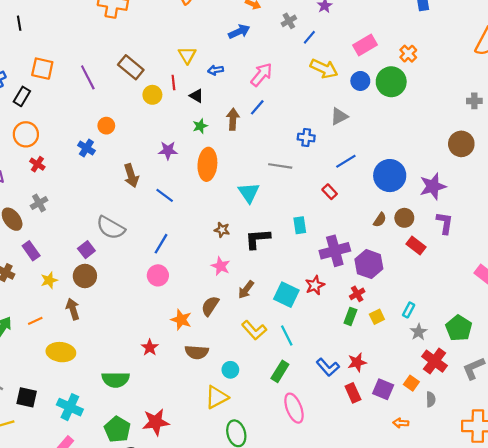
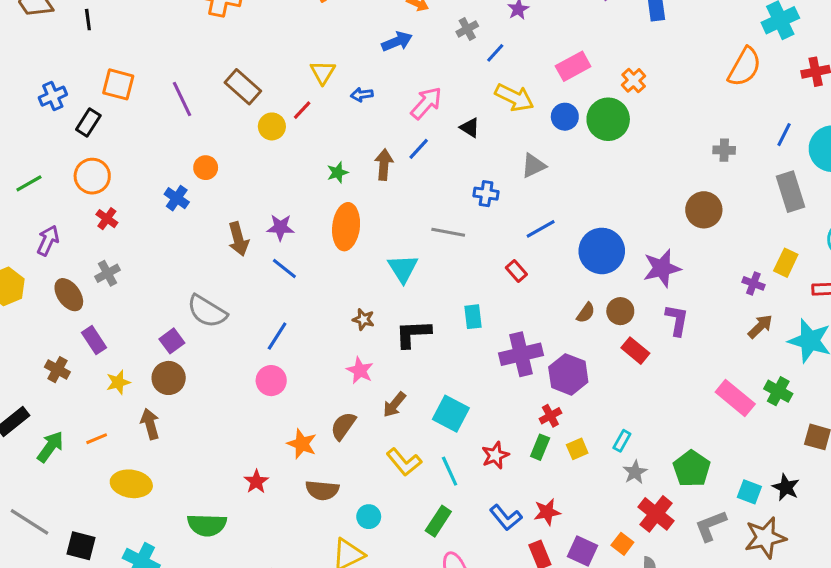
red line: (173, 83) -> (302, 110), turned 48
black triangle: (196, 96) -> (470, 128), moved
purple star: (168, 150) -> (280, 227), moved
red star: (315, 285) -> (495, 455), moved

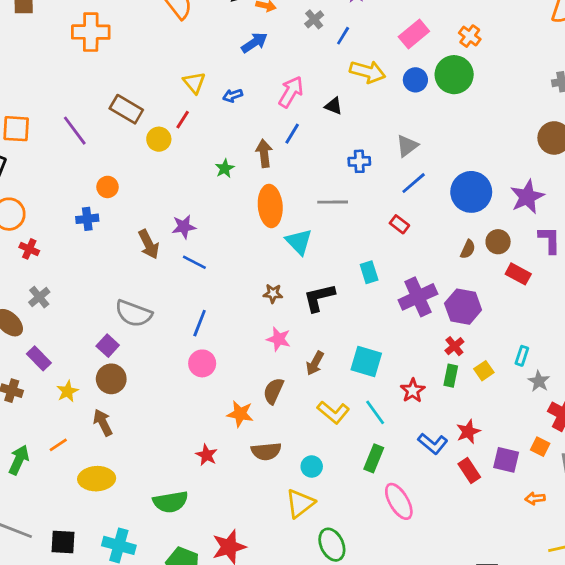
gray triangle: (533, 166) -> (407, 146), moved
blue cross: (177, 198) -> (87, 219), turned -30
orange ellipse: (346, 227) -> (270, 206), moved

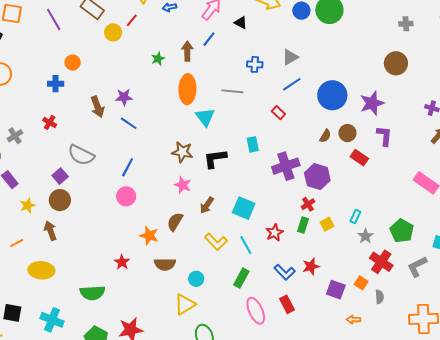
red cross: (29, 249) -> (50, 122), moved
brown star: (273, 294) -> (182, 152), size x1.5
red rectangle: (469, 471) -> (287, 304), moved

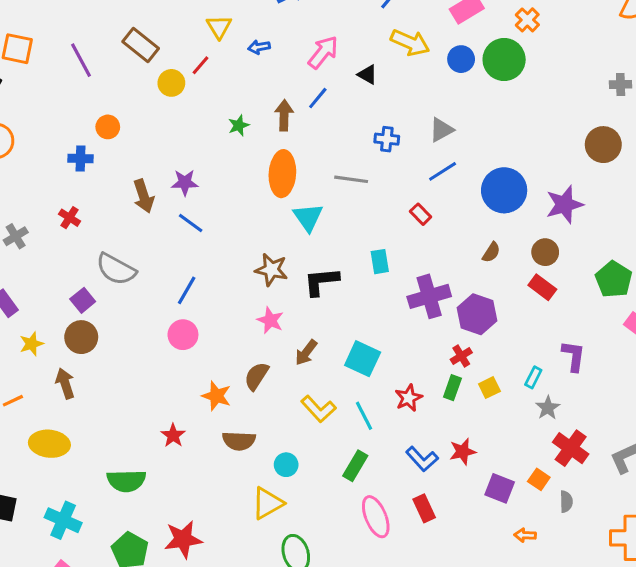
brown circle: (347, 133) -> (545, 252), moved
purple L-shape: (384, 136) -> (574, 356), moved
green pentagon: (402, 231) -> (614, 279), moved

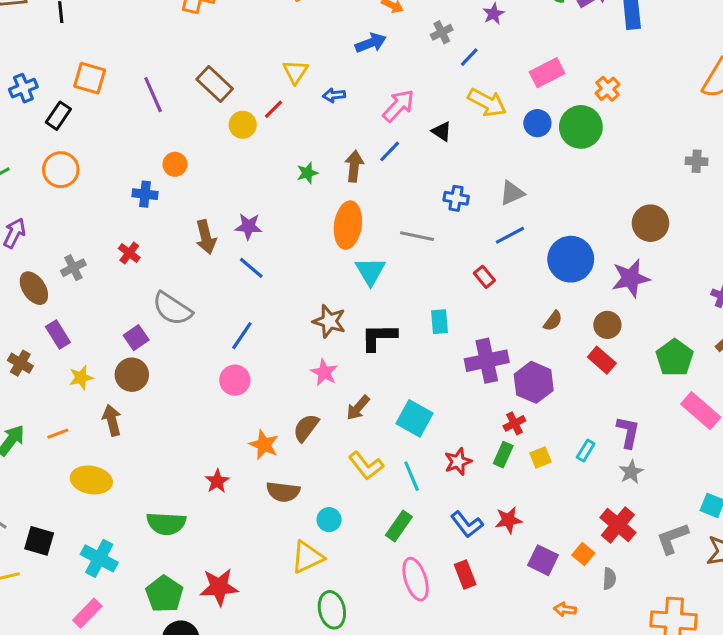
brown circle: (603, 145) -> (650, 223), moved
gray star: (548, 408) -> (631, 472), moved

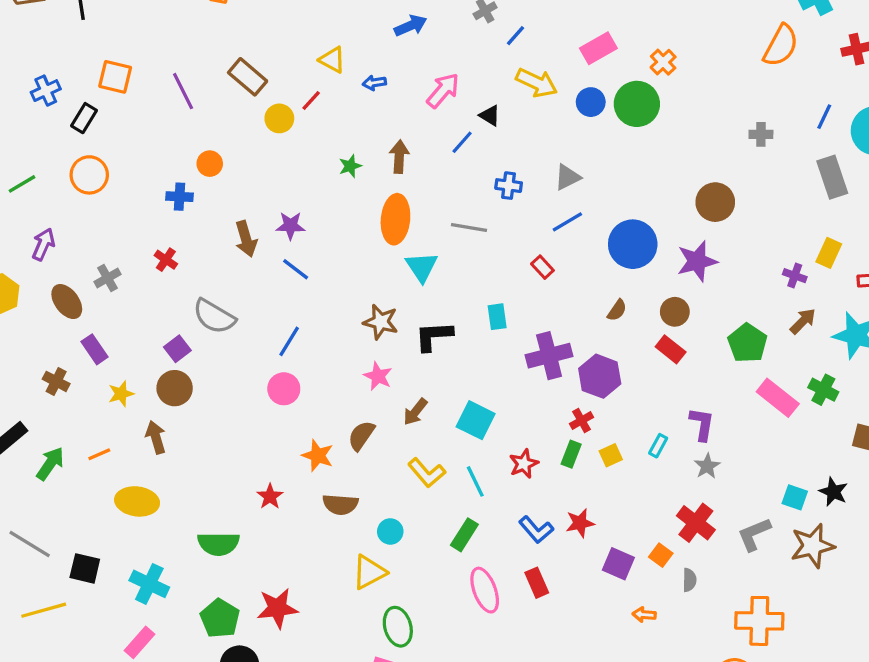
yellow triangle: (295, 72) -> (332, 60), turned -32
blue line: (390, 151) -> (462, 142), moved

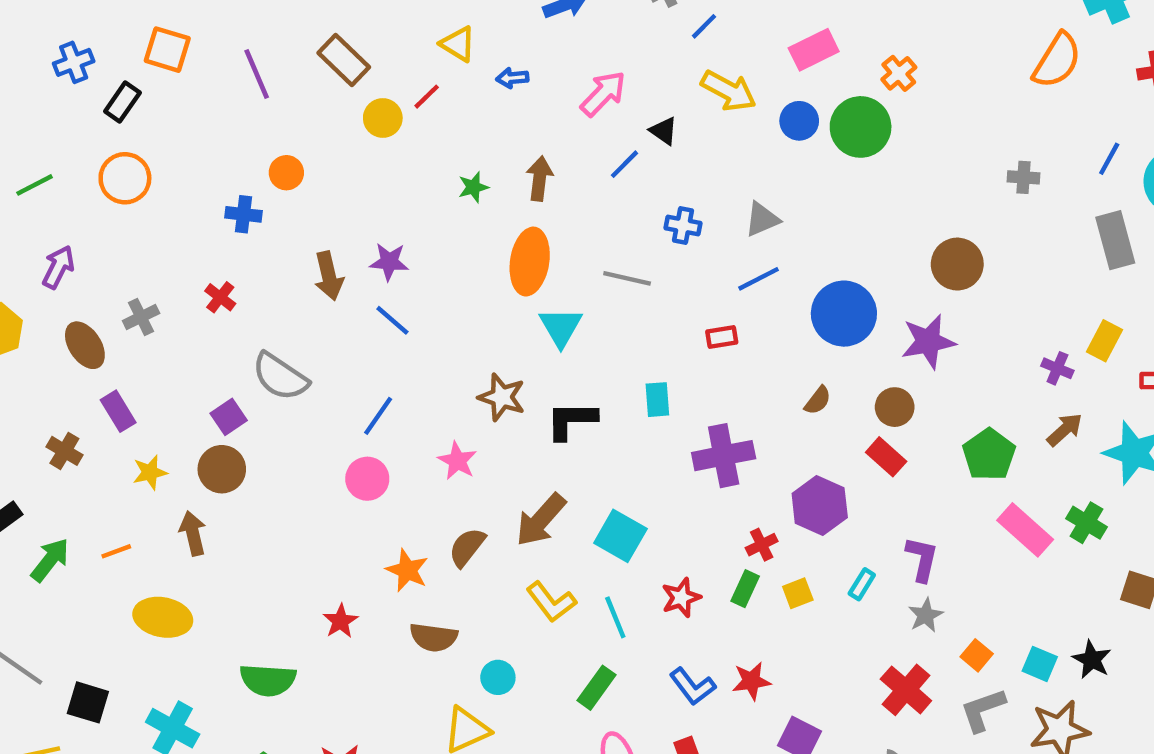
red rectangle: (542, 267) -> (722, 337), turned -60
pink star: (378, 376) -> (457, 461), moved
purple hexagon: (600, 376) -> (820, 506), moved
brown arrow: (415, 412) -> (541, 520), size x1.5
orange square: (661, 555) -> (977, 655), moved

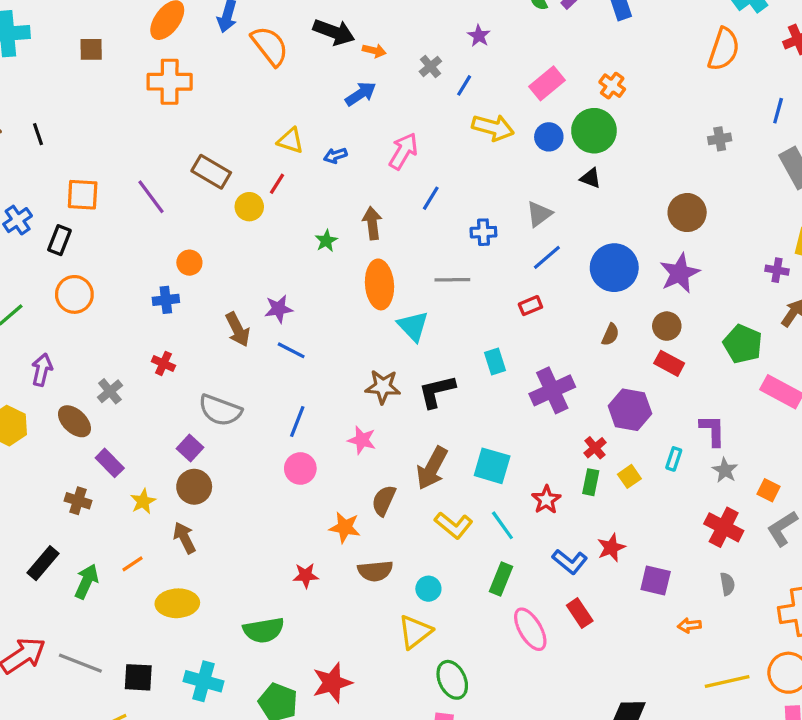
black triangle: (664, 131) -> (591, 178), moved
red star: (340, 621) -> (306, 575), turned -30

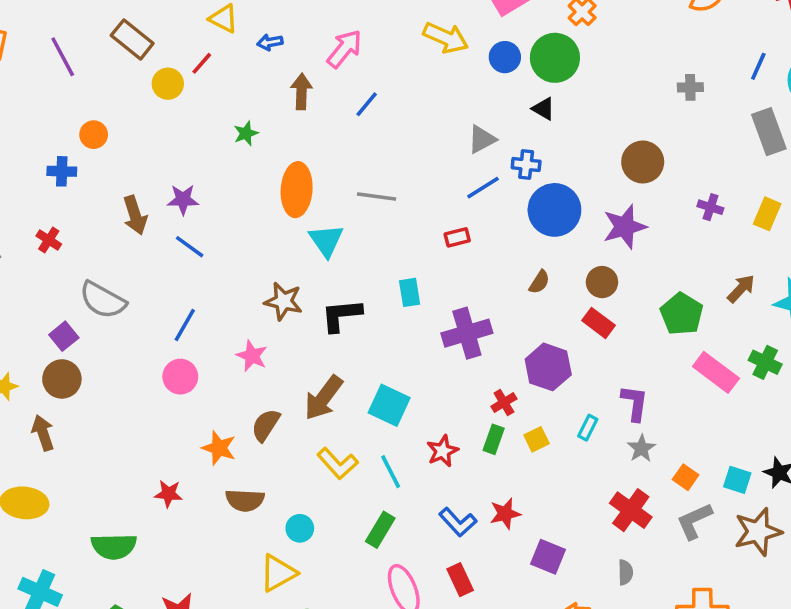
brown arrow: (372, 223) -> (301, 92), moved
blue cross: (483, 232) -> (526, 165), moved
purple cross: (777, 270) -> (710, 207), moved

